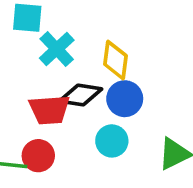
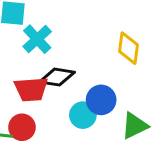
yellow diamond: (116, 60) -> (129, 48), moved
blue circle: (125, 99) -> (101, 100), moved

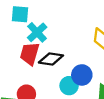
red trapezoid: (31, 89) -> (30, 54), moved, turned 110

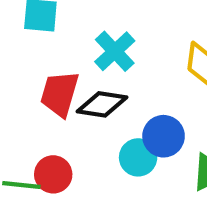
cyan cross: (37, 32) -> (115, 51), moved

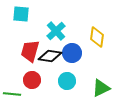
blue circle: (164, 136) -> (72, 53), moved
red circle: (53, 174) -> (32, 80), moved

